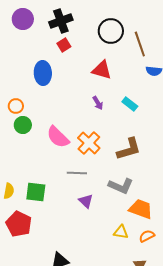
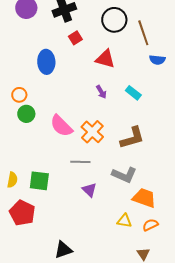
red square: (64, 45) -> (75, 38), moved

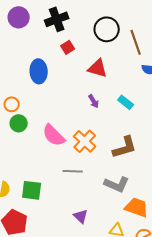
purple triangle: (89, 190) -> (81, 216), moved

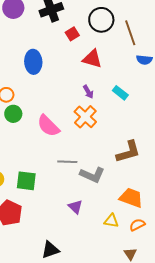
red square: (68, 47) -> (72, 34), moved
orange cross: (85, 141) -> (85, 117), moved
brown L-shape: (125, 147) -> (128, 152), moved
gray L-shape: (117, 184) -> (92, 175), moved

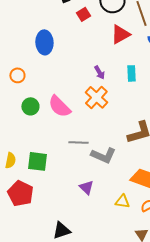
red triangle: (92, 59) -> (120, 34), moved, turned -45
cyan rectangle: (120, 93) -> (131, 73), turned 49
green circle: (13, 114) -> (30, 106), moved

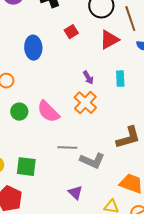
red square: (83, 14) -> (71, 32), moved

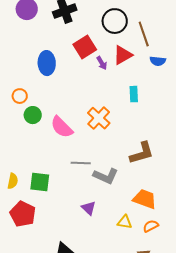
red square: (71, 32) -> (85, 47), size x1.6
purple arrow: (88, 78) -> (102, 63), moved
green circle: (19, 112) -> (33, 115), moved

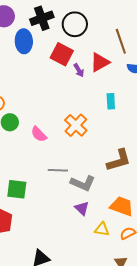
black circle: (115, 21) -> (75, 24), moved
red square: (85, 47) -> (62, 54), turned -30
blue ellipse: (47, 63) -> (24, 41), moved
pink semicircle: (62, 127) -> (39, 134), size x0.7
purple triangle: (89, 208) -> (82, 208), moved

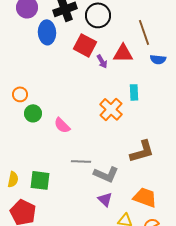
red triangle: (100, 62) -> (123, 53), turned 30
orange cross: (76, 125) -> (111, 109), moved

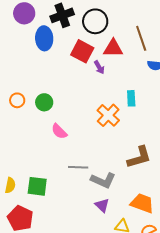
red triangle: (123, 53) -> (113, 48), moved
green circle: (33, 113) -> (44, 102), moved

